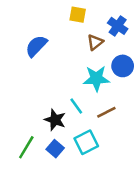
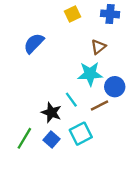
yellow square: (78, 15) -> (73, 14), turned -35
blue cross: (118, 26) -> (110, 14), moved, turned -30
brown triangle: (95, 42) -> (98, 47), moved
blue circle: (123, 66) -> (115, 87), moved

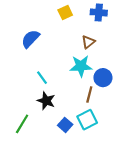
cyan line: (71, 100) -> (42, 78), moved
brown line: (99, 105) -> (89, 94), turned -49
cyan square: (81, 134) -> (87, 120), moved
blue square: (51, 139) -> (65, 125), moved

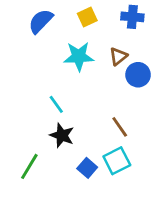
blue semicircle: (30, 39) -> (41, 21), moved
cyan star: (81, 66) -> (79, 56), moved
blue circle: (103, 78) -> (138, 75), moved
brown line: (89, 94) -> (120, 127), turned -49

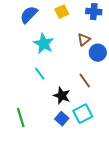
cyan star: (79, 56) -> (44, 44), moved, turned 30
brown line: (120, 127) -> (85, 81), moved
black star: (62, 135) -> (62, 96), moved
green line: (29, 166) -> (21, 118), turned -48

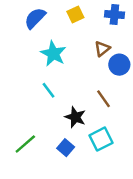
green line: (21, 118) -> (25, 144), turned 66
blue square: (62, 119) -> (66, 148), moved

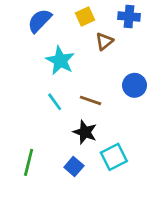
brown triangle: (102, 49) -> (104, 41), moved
blue circle: (119, 65) -> (135, 85), moved
brown line: (103, 99) -> (90, 100), moved, turned -36
green line: (25, 144) -> (29, 162), turned -35

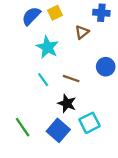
yellow square: (85, 17) -> (55, 13), moved
green line: (29, 162) -> (23, 127), turned -48
blue square: (74, 166) -> (58, 130), size x1.5

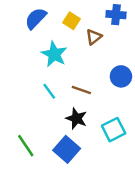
yellow square: (55, 13) -> (72, 21), moved, turned -32
cyan square: (89, 123) -> (114, 130), moved

